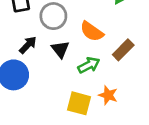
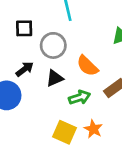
black triangle: (60, 49) -> (55, 78), turned 36

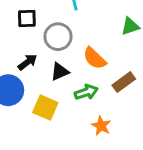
yellow square: (64, 132) -> (45, 108), moved

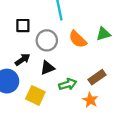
orange semicircle: (95, 58) -> (78, 39), moved
orange star: (101, 126) -> (90, 100), moved

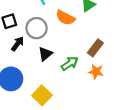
black arrow: (22, 60) -> (18, 44), moved
yellow square: (35, 95) -> (42, 95), moved, turned 36

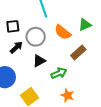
brown rectangle: (95, 48) -> (78, 53), moved
orange star: (96, 72) -> (67, 95), moved

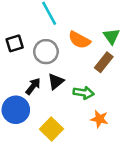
green triangle: (85, 25) -> (111, 36), moved, turned -32
black arrow: (16, 47) -> (33, 86), moved
green arrow: (59, 73) -> (84, 93), turned 42

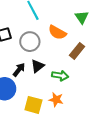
green triangle: (111, 36) -> (82, 17), moved
orange star: (99, 119) -> (56, 100), moved
yellow square: (51, 129) -> (33, 105), turned -30

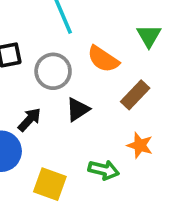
black triangle: (38, 66) -> (78, 109), moved
green arrow: (60, 76) -> (104, 170), moved
orange star: (56, 100) -> (140, 145), moved

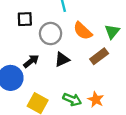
green triangle: (149, 36) -> (112, 32), moved
orange star: (140, 145) -> (96, 100), moved

